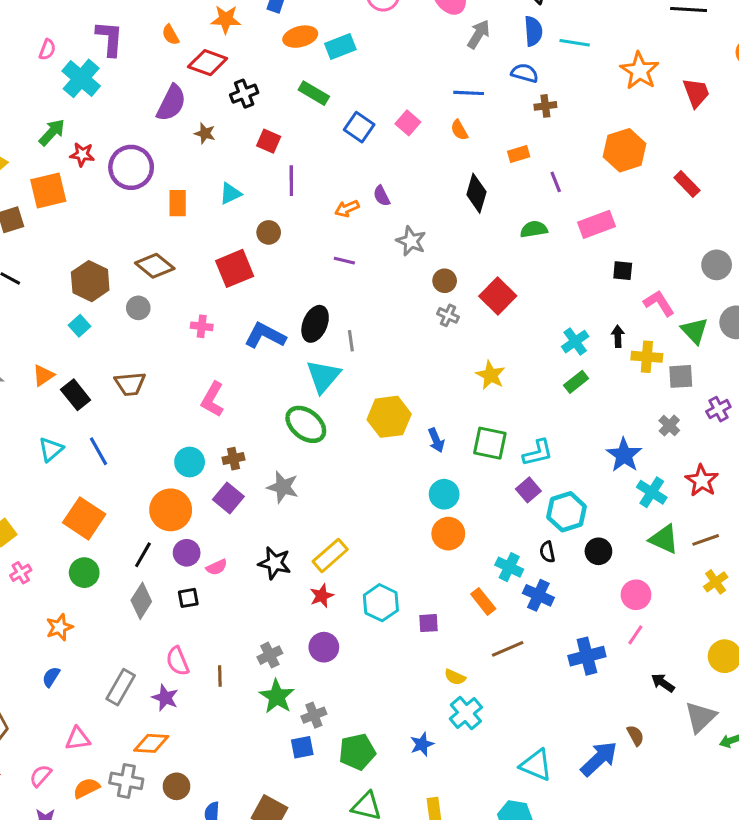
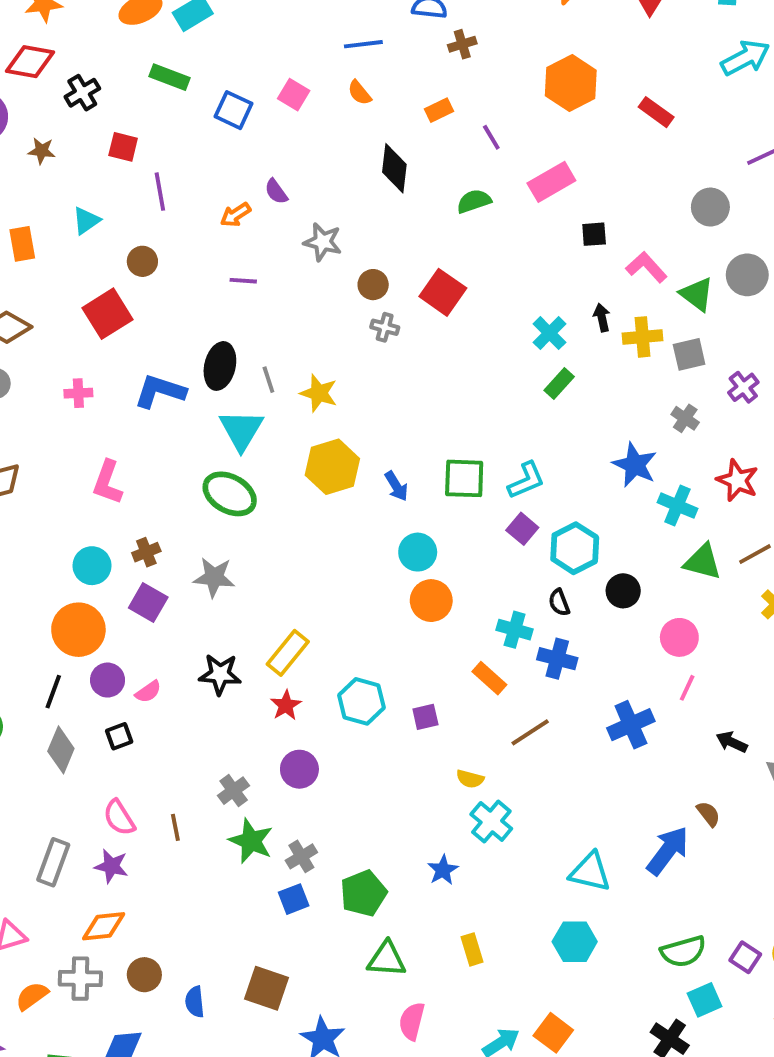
yellow star: (491, 375) -> (319, 393), moved

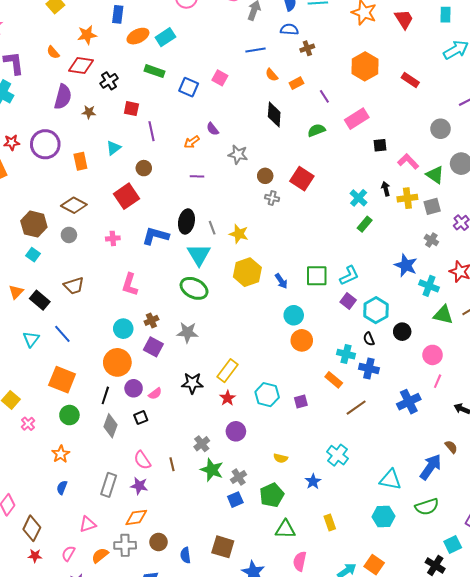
orange semicircle: (360, 93) -> (272, 75), moved
yellow semicircle: (470, 779) -> (281, 458), moved
green semicircle: (683, 951) -> (427, 507), moved

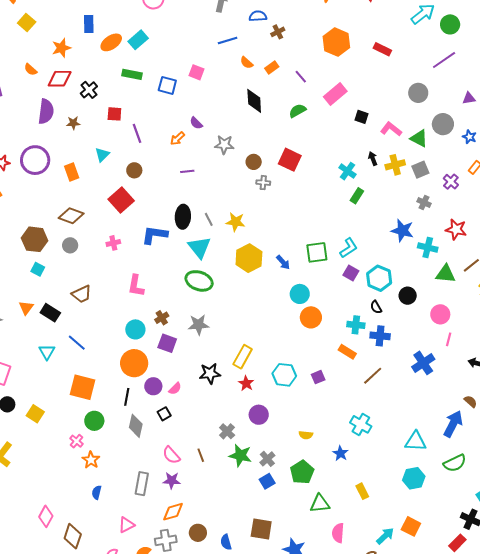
black square: (380, 145) -> (361, 117), turned 32
pink cross: (28, 424) -> (77, 441), moved

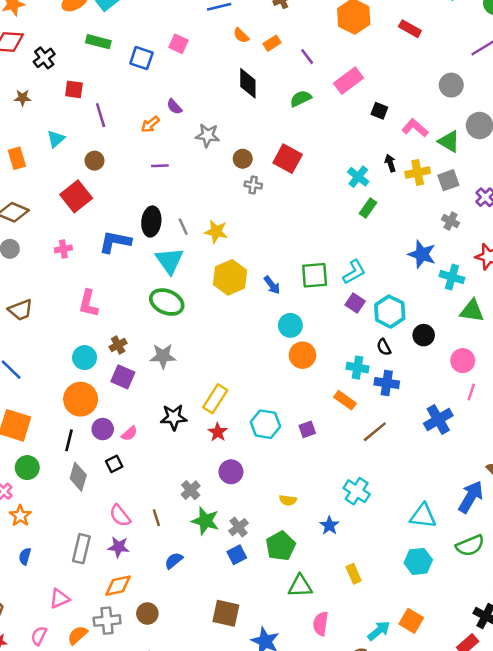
blue semicircle: (226, 542) -> (174, 561), moved, turned 63

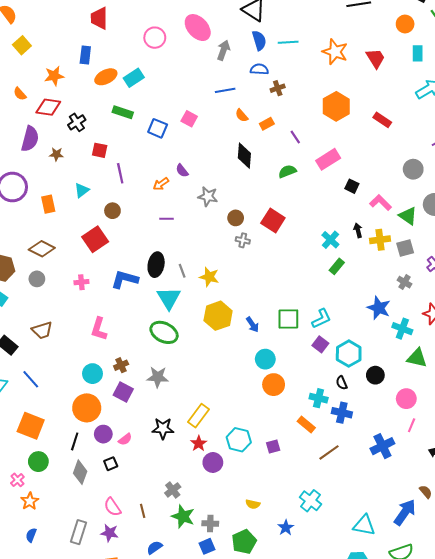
purple circle: (231, 472) -> (213, 462), moved
gray cross: (239, 527) -> (210, 523), turned 35

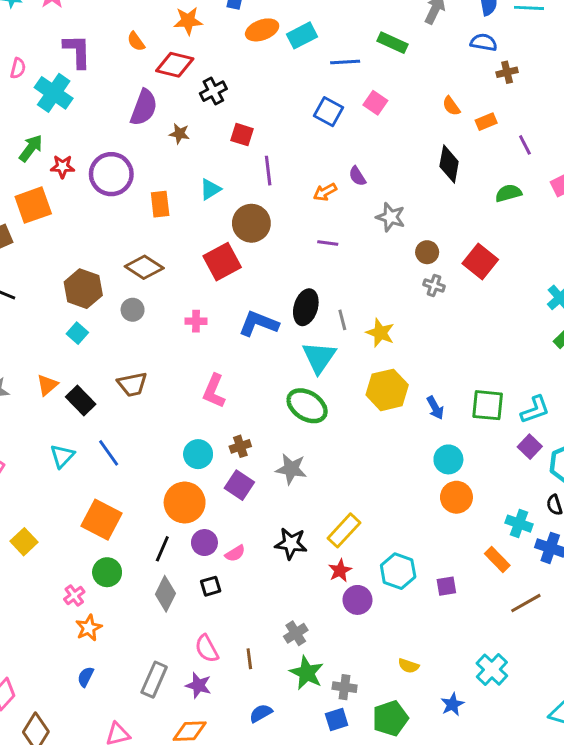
blue line: (225, 90) -> (345, 62), moved
green rectangle: (123, 112) -> (393, 43), moved
brown circle: (112, 211) -> (251, 223), size x1.6

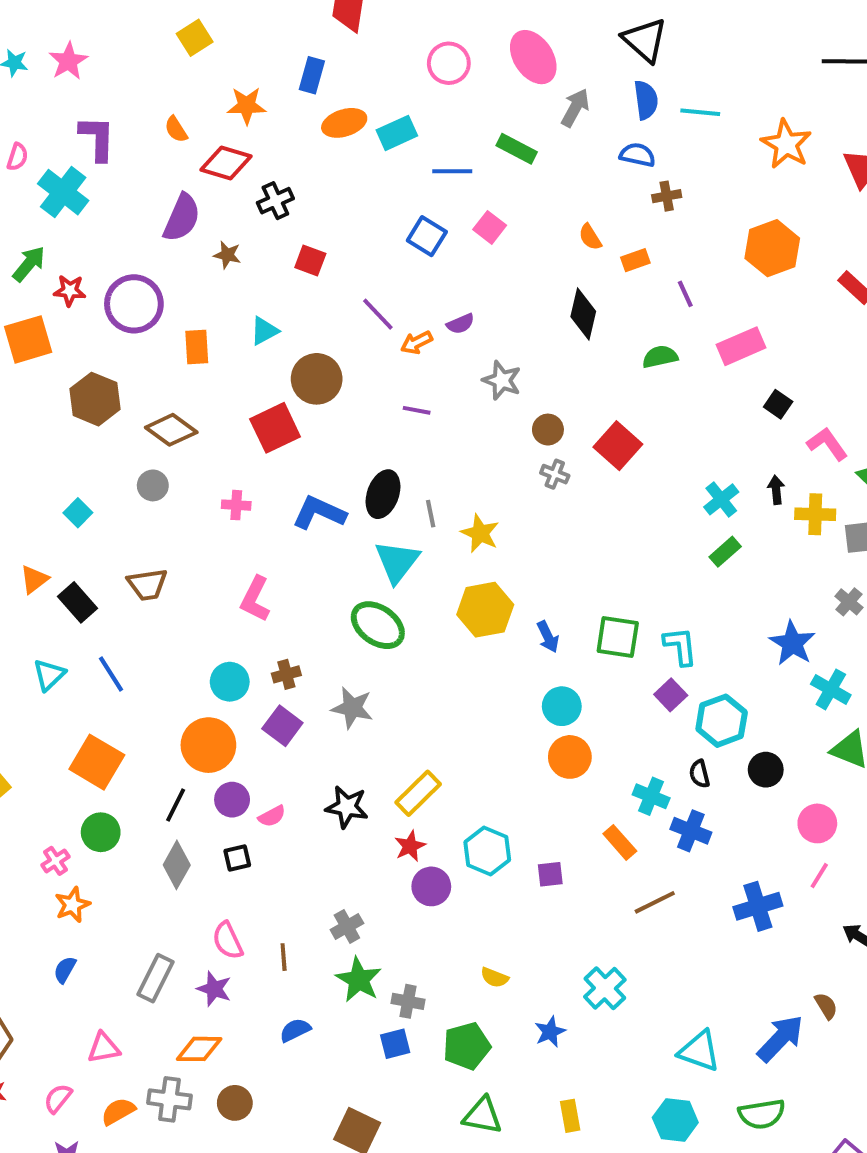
purple line: (268, 171) -> (378, 314), moved, turned -40
purple semicircle: (357, 176) -> (461, 324), turned -84
brown hexagon: (83, 289) -> (95, 399), moved
cyan L-shape: (535, 410) -> (680, 646), turned -80

